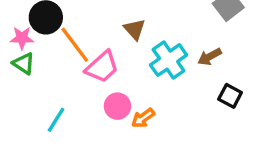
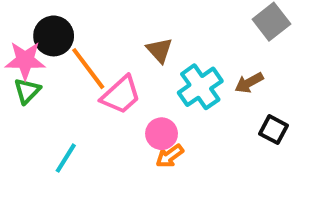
pink star: (22, 38) -> (25, 60), size x1.4
green triangle: (24, 63) -> (27, 91), turned 40
pink circle: (117, 106) -> (162, 134), moved

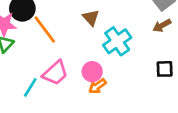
brown arrow: (249, 83) -> (162, 26), moved
pink trapezoid: (121, 95) -> (55, 73), moved
black square: (274, 130) -> (165, 69), turned -30

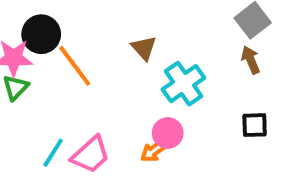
brown arrow: (162, 26) -> (251, 60), turned 96
pink circle: (92, 72) -> (168, 133), moved
pink trapezoid: (55, 73) -> (91, 155), moved

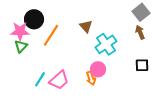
orange line: (75, 66) -> (51, 35), turned 70
orange arrow: (154, 151) -> (91, 78), turned -72

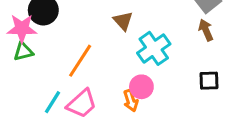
orange line: (51, 35) -> (80, 61), moved
green triangle: (21, 46) -> (23, 51), turned 32

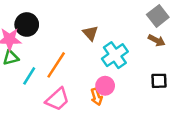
brown arrow: (206, 30) -> (157, 40), turned 140
cyan line: (53, 102) -> (29, 76), moved

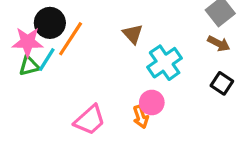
orange line: (56, 65) -> (71, 39), moved
cyan line: (29, 76) -> (47, 60), moved
black square: (159, 81) -> (222, 83), moved, turned 35

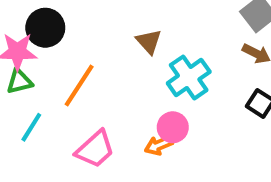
orange line: (71, 39) -> (79, 85), moved
cyan line: (47, 60) -> (31, 127), moved
orange arrow: (141, 117) -> (159, 145), turned 85

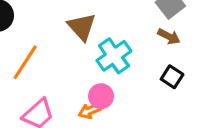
brown triangle: (149, 42) -> (82, 27), size x1.4

